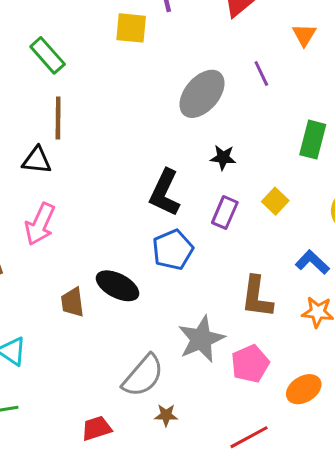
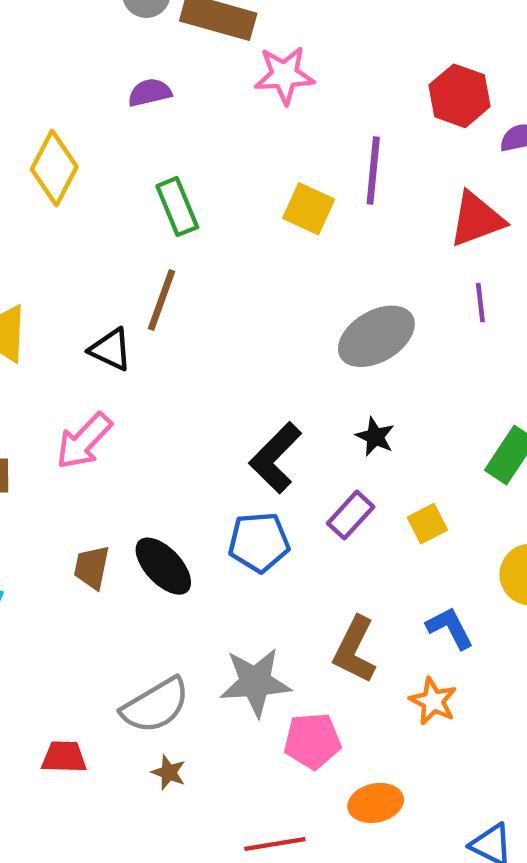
purple line: (261, 73) -> (480, 303), moved

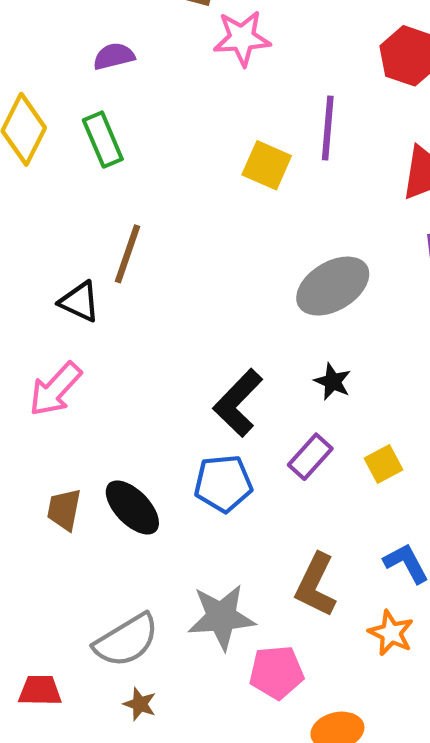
green rectangle: (177, 207) -> (103, 140), moved

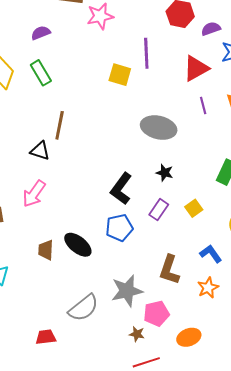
gray ellipse: (333, 286) -> (159, 128), turned 52
orange star: (391, 633) -> (208, 288), turned 30
brown star: (140, 704) -> (137, 334), moved

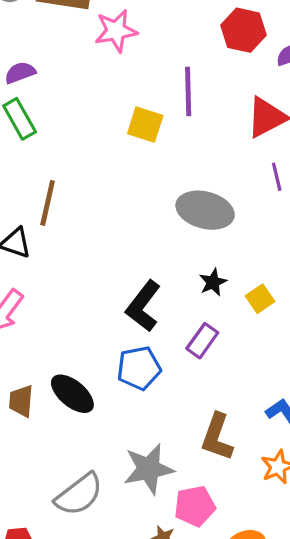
purple semicircle: (41, 33) -> (20, 73), moved
black star: (165, 173) -> (213, 282), turned 30
yellow square: (194, 208) -> (260, 299), moved

